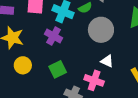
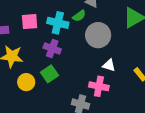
green square: (58, 69) -> (50, 74), moved

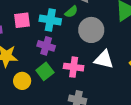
white triangle: (109, 65) -> (104, 59), size x1.5
pink cross: (99, 86) -> (74, 67), moved

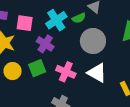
pink square: (22, 20) -> (25, 23), moved
cyan cross: (50, 20) -> (56, 20), turned 30

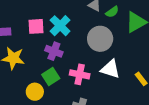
green semicircle: (79, 18) -> (112, 12), moved
pink square: (25, 23) -> (36, 26), moved
yellow circle: (13, 71) -> (35, 92), moved

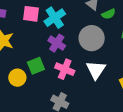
purple cross: (54, 51) -> (57, 43), moved
white triangle: (110, 69) -> (96, 70), turned 35

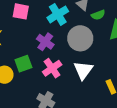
cyan cross: (55, 18) -> (58, 14), moved
pink cross: (65, 69) -> (52, 68), turned 30

